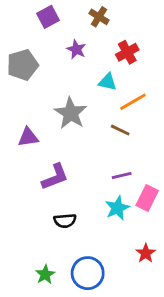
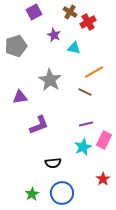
red cross: (127, 52) -> (88, 22), moved
cyan triangle: (107, 82) -> (74, 48), moved
black semicircle: (65, 221) -> (53, 163), moved

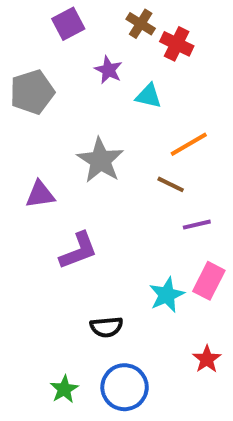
red cross: (88, 22) -> (177, 44), turned -35
purple line: (86, 124) -> (197, 225), moved

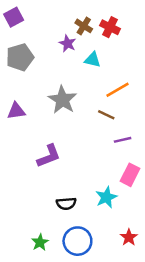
purple square: (68, 24) -> (14, 17), moved
brown cross: (141, 24) -> (84, 26), moved
purple triangle: (40, 194) -> (16, 111), moved
cyan star: (167, 295) -> (106, 197), moved
red star: (207, 359) -> (129, 237), moved

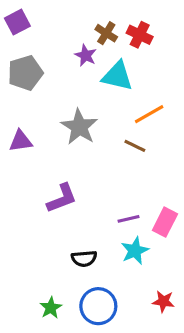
cyan triangle: (93, 60) -> (117, 76), size x1.5
purple line: (123, 140) -> (128, 219), moved
red star: (129, 237) -> (163, 301), turned -30

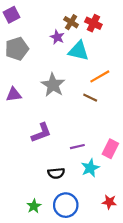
purple line: (128, 219) -> (77, 147), moved

